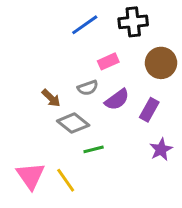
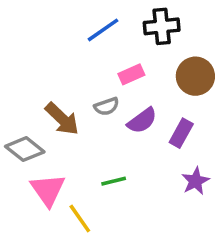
brown arrow: (51, 98) -> (62, 119), size x1.5
gray diamond: (73, 123) -> (25, 149), moved
pink triangle: (31, 176) -> (48, 190), moved

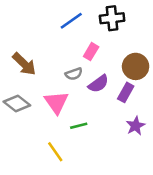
pink rectangle: (131, 74) -> (91, 52), turned -35
brown circle: (195, 76) -> (136, 66), moved
brown arrow: (62, 119) -> (24, 64), moved
pink triangle: (48, 190) -> (56, 102), moved

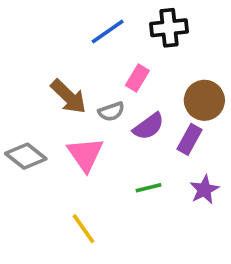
brown arrow: (24, 64) -> (69, 97), moved
green line: (79, 126) -> (149, 188), moved

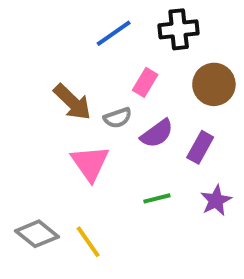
brown circle: (204, 100) -> (214, 84), moved
gray diamond: (26, 156) -> (37, 234), moved

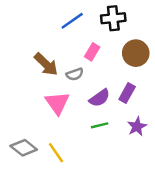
purple semicircle: (157, 134) -> (100, 98), moved

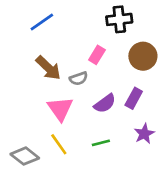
blue line: (72, 21) -> (42, 22), moved
green line: (100, 125) -> (101, 143), moved
yellow line: (56, 153) -> (59, 144), moved

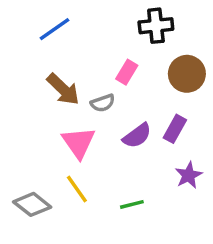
green line: (101, 143) -> (132, 204), moved

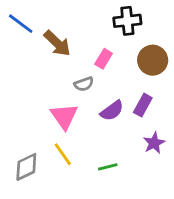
blue line: (55, 29) -> (21, 24), moved, turned 72
brown arrow: (63, 89) -> (57, 43), moved
gray diamond: (32, 204) -> (26, 167), turned -64

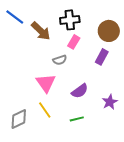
black cross: (127, 21) -> (70, 20), moved
brown circle: (153, 60) -> (109, 31), moved
purple rectangle: (143, 105) -> (102, 57), moved
purple semicircle: (112, 111) -> (80, 91), moved

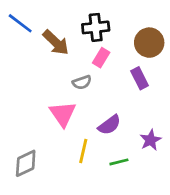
purple rectangle: (102, 57) -> (140, 78), turned -56
yellow line: (45, 110) -> (83, 151), moved, turned 48
green line: (77, 119) -> (119, 162), moved

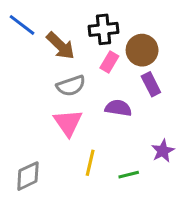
brown circle: (149, 43) -> (142, 50), moved
gray semicircle: (82, 82) -> (71, 86), moved, size x1.4
purple semicircle: (109, 125) -> (118, 108), moved, turned -135

